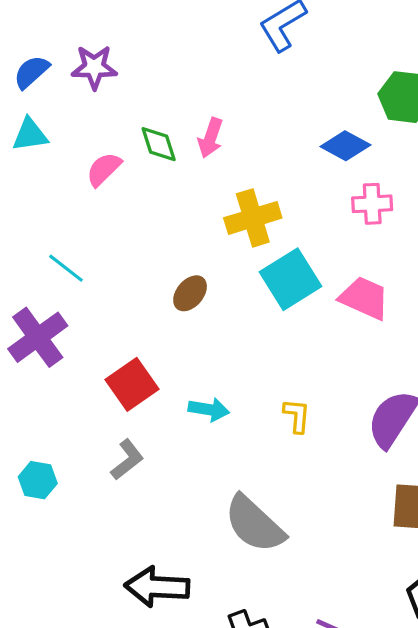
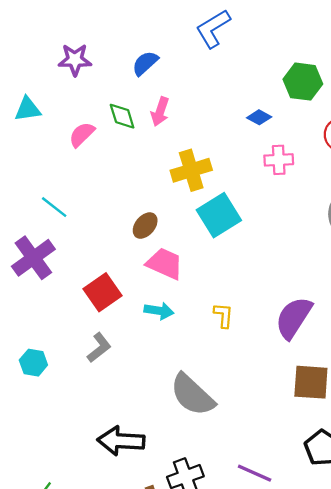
blue semicircle: (31, 72) -> (145, 63), moved
blue diamond: (345, 146) -> (259, 117), size x0.7
pink trapezoid: (364, 298) -> (165, 264), moved

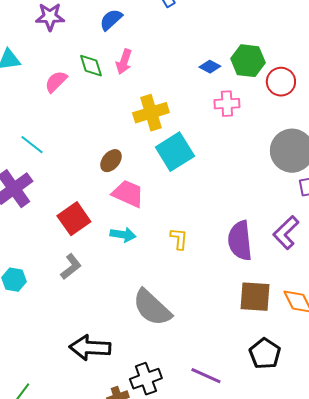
green hexagon: (303, 82) -> (248, 61), moved
purple semicircle: (294, 318) -> (240, 241), turned -39

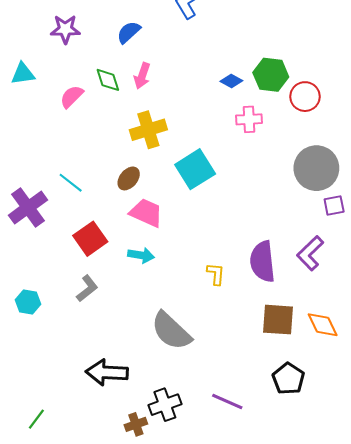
yellow cross: (151, 113) -> (148, 130), moved
cyan line: (32, 145) -> (71, 183), moved
yellow L-shape: (179, 239) -> (216, 274), moved

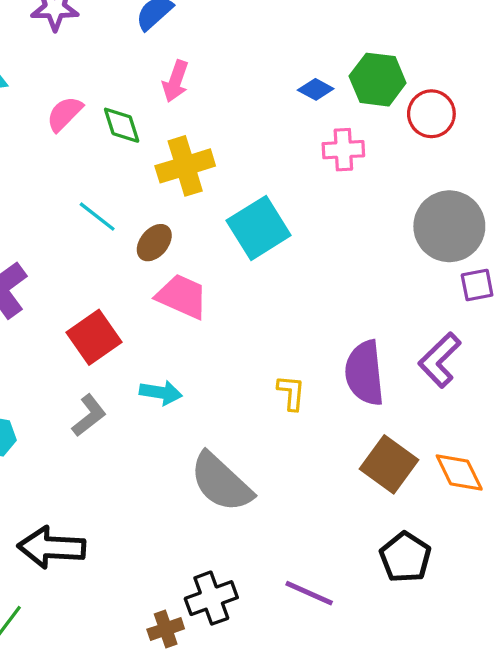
green diamond: (108, 80) -> (122, 125), moved
cyan line: (71, 183) -> (97, 217), moved
cyan arrow: (141, 255) -> (161, 393), moved
brown square: (278, 320) -> (389, 464), turned 32
black arrow: (107, 372) -> (52, 548), moved

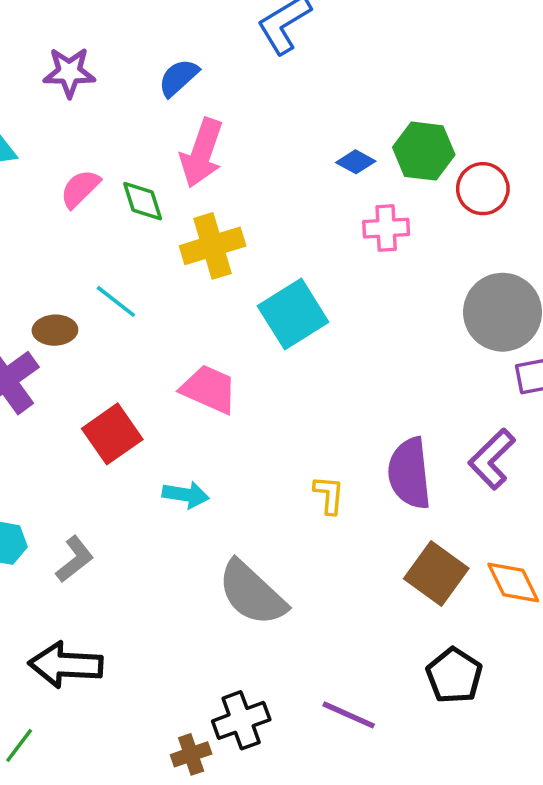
pink arrow: (175, 81) -> (202, 153), size x1.5
brown ellipse: (154, 243) -> (55, 330), moved, turned 48
gray L-shape: (89, 415) -> (75, 559), moved

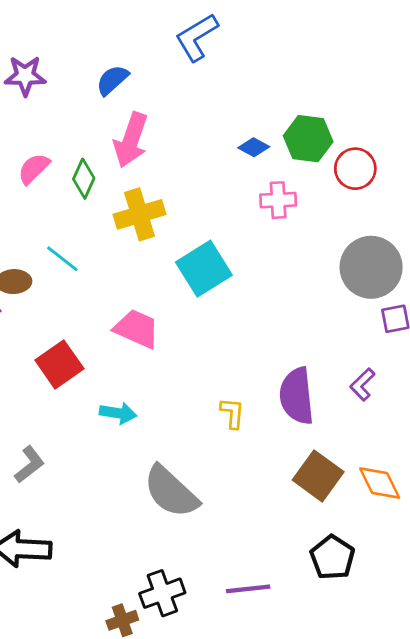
green diamond: (143, 201) -> (84, 179), turned 42
purple L-shape: (492, 459) -> (362, 384), size x0.7
purple line: (349, 715) -> (248, 589), turned -30

